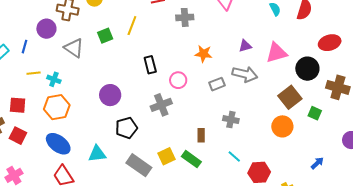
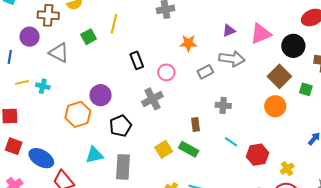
orange hexagon: (57, 107) -> (78, 114), moved
blue ellipse: (58, 144) -> (41, 158), moved
gray rectangle: (139, 165) -> (123, 167), moved, turned 65

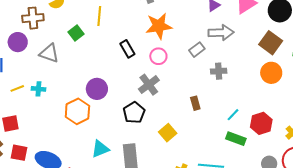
orange star: (188, 43) -> (159, 26), moved, size x1.5
gray cross: (223, 105) -> (219, 71), moved
black pentagon: (120, 126) -> (134, 113), moved
cyan line: (231, 142) -> (233, 115), turned -72
green rectangle: (189, 149) -> (236, 139), moved

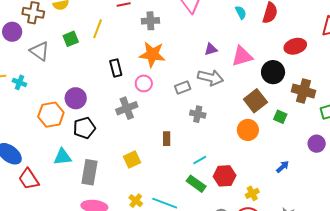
black pentagon: (134, 113) -> (84, 128), moved

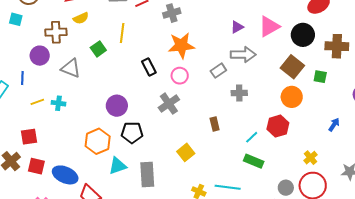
orange hexagon: (51, 115) -> (98, 141), moved
black pentagon: (84, 128) -> (132, 133), turned 30
red hexagon: (225, 176) -> (278, 126), moved

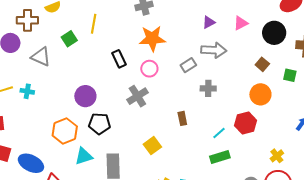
pink triangle: (269, 26) -> (241, 23), size x0.7
brown square: (292, 67) -> (262, 64), size x0.6
green rectangle: (254, 161) -> (220, 157), turned -42

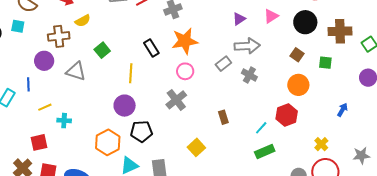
yellow line: (94, 24) -> (131, 73), moved
black rectangle: (119, 59) -> (151, 48), moved
gray cross: (208, 88) -> (249, 75), moved, turned 35
cyan cross: (27, 91) -> (64, 121), moved

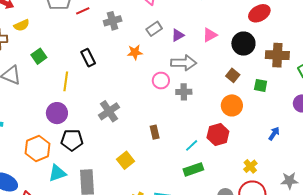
orange star: (185, 41) -> (135, 52), moved, size x0.6
gray rectangle: (223, 64) -> (154, 29), moved
pink circle: (185, 71) -> (161, 81), moved
gray cross: (249, 75) -> (184, 92), turned -35

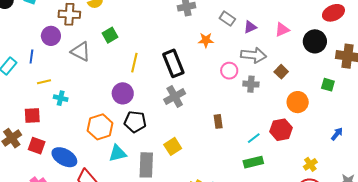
gray rectangle: (154, 29) -> (227, 19), turned 63
black rectangle: (88, 58) -> (173, 63), moved, size x1.5
brown square: (233, 75) -> (281, 72), moved
yellow square: (126, 160) -> (173, 146), moved

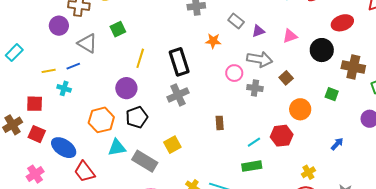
blue line: (31, 56) -> (73, 66), moved, turned 56
black pentagon: (135, 122) -> (137, 117), turned -30
gray rectangle: (146, 165) -> (145, 161), turned -65

